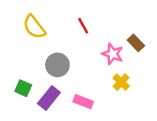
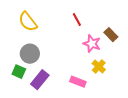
red line: (83, 26) -> (77, 20), moved
gray circle: (57, 65) -> (30, 54), moved
pink rectangle: (83, 102) -> (78, 82), moved

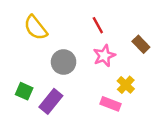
pink star: (92, 44) -> (104, 56), moved, turned 30
gray circle: (30, 54) -> (64, 62), moved
pink rectangle: (78, 82) -> (111, 104), moved

